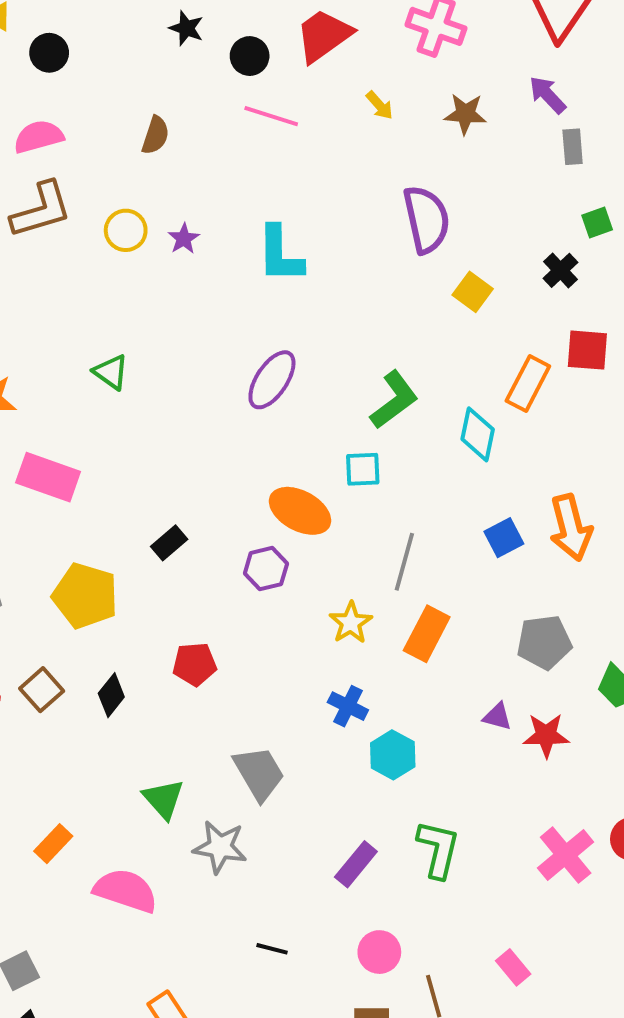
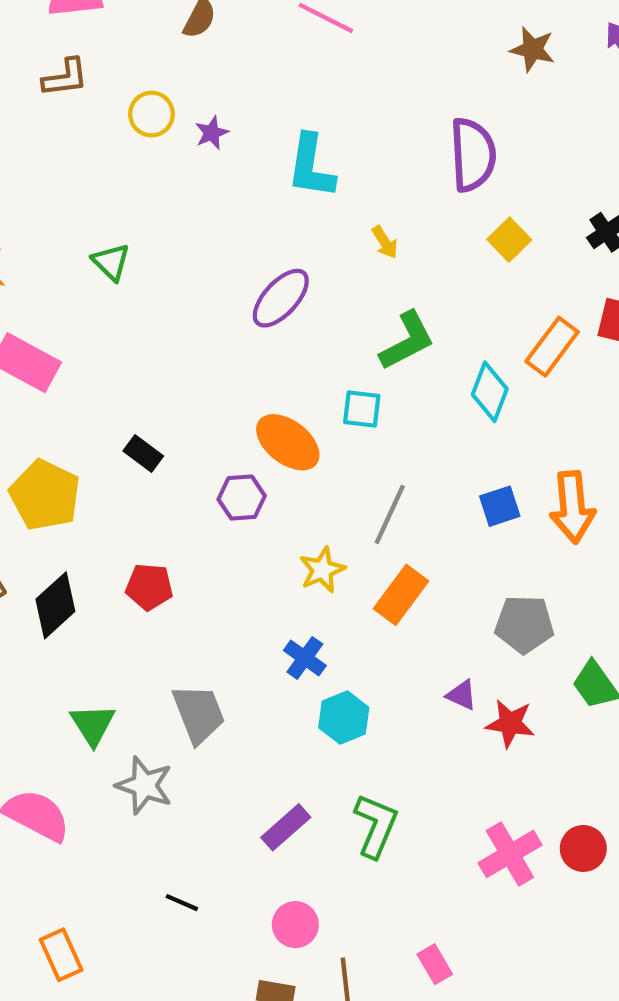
yellow arrow: (380, 105) -> (385, 242), moved
brown L-shape: (41, 210) -> (65, 78), size x0.7
black rectangle: (169, 543) -> (143, 454), turned 68
black diamond: (111, 695) -> (55, 605), size x1.4

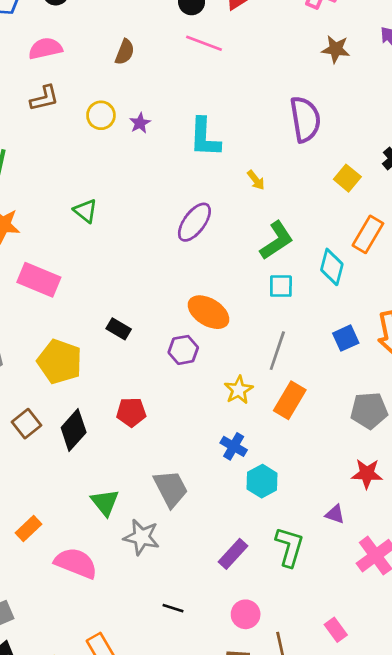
yellow square: (509, 240) -> (347, 178), moved
cyan square: (362, 409) -> (281, 286), moved
purple triangle: (462, 695) -> (335, 514), moved

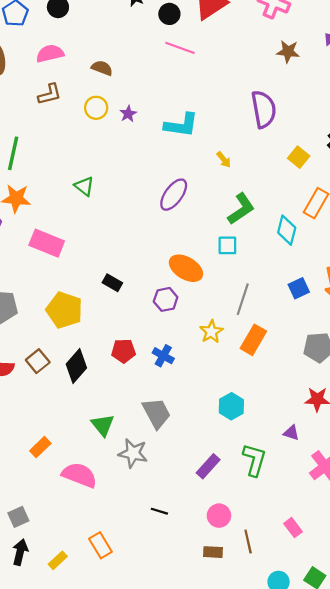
brown semicircle: (125, 52) -> (102, 68), moved, turned -90
cyan L-shape: (205, 137) -> (181, 125), turned -84
cyan square: (281, 286) -> (227, 245), moved
blue cross: (234, 446) -> (163, 356), moved

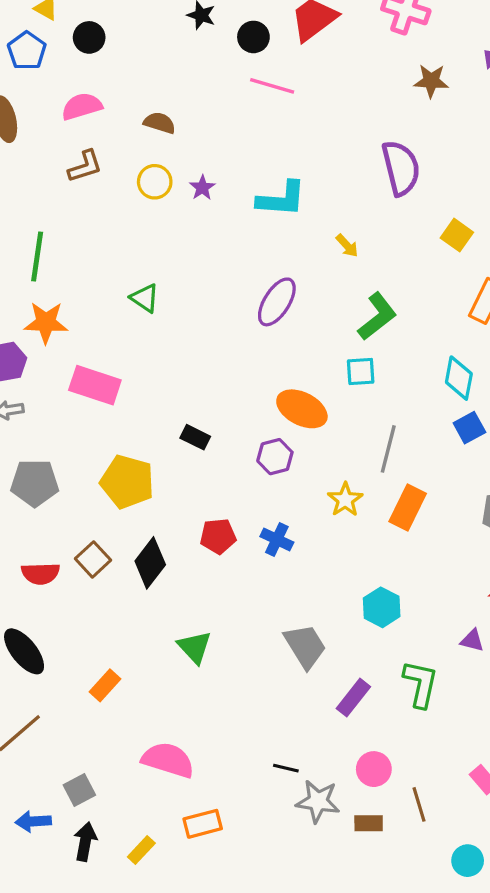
cyan diamond: (287, 230) -> (459, 378), moved
gray trapezoid: (157, 413) -> (305, 646), moved
gray star: (133, 453) -> (318, 801), moved
pink semicircle: (79, 475) -> (168, 760), moved
orange rectangle: (100, 545) -> (203, 824), turned -70

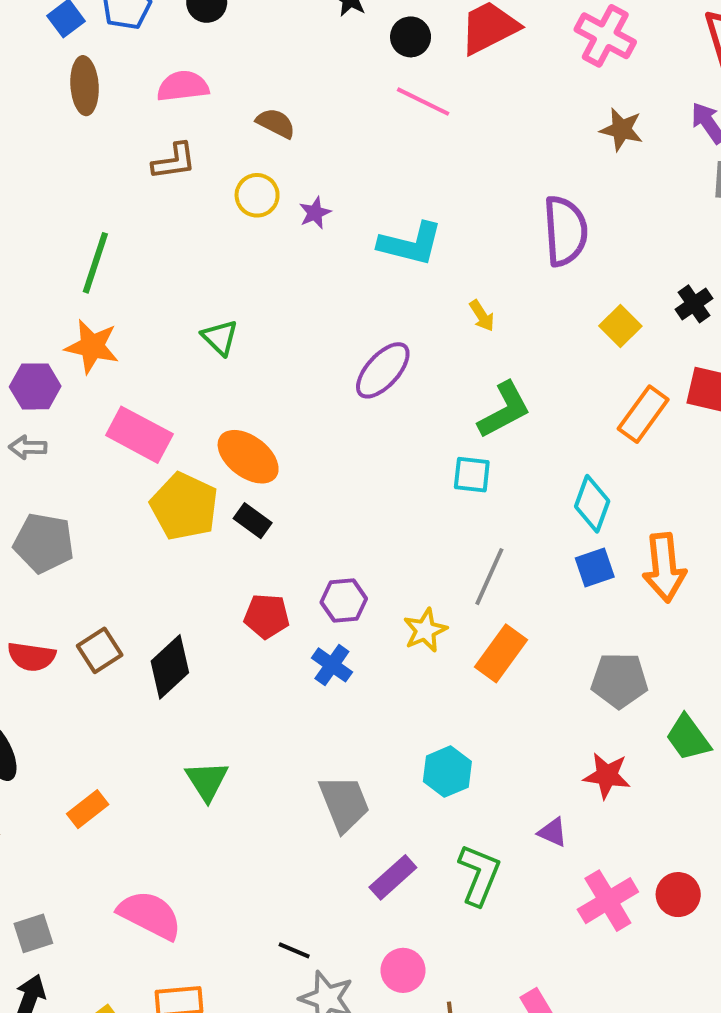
orange ellipse: (302, 409) -> (248, 457), moved
purple hexagon: (275, 457) -> (344, 600), moved
yellow pentagon: (127, 482) -> (184, 506), moved
red pentagon: (218, 536) -> (267, 616), moved

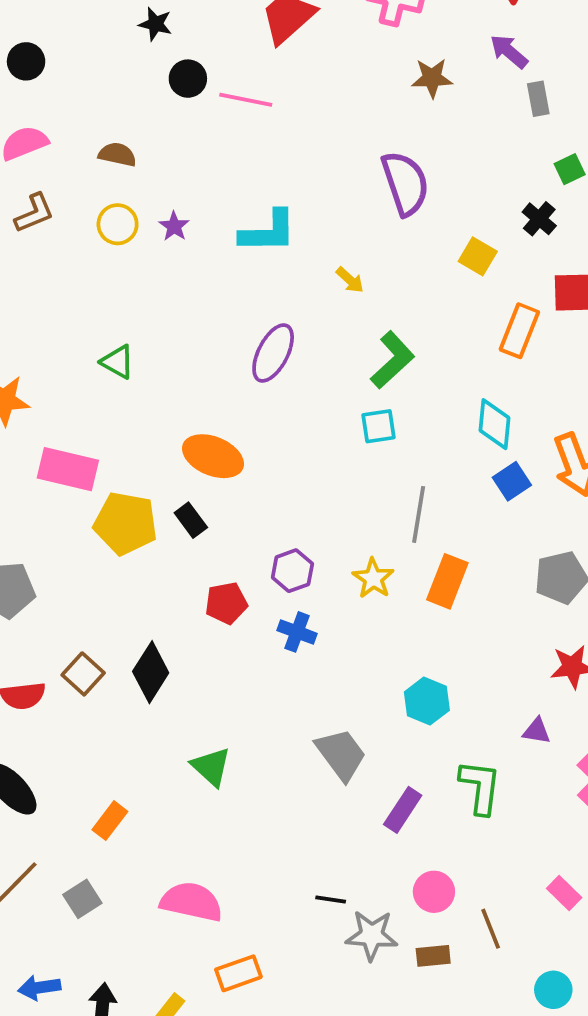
black circle: (411, 37) -> (188, 79), moved
orange ellipse: (248, 457) -> (213, 456), moved
black rectangle: (253, 521) -> (191, 520), turned 32
gray square: (33, 933) -> (82, 899), moved

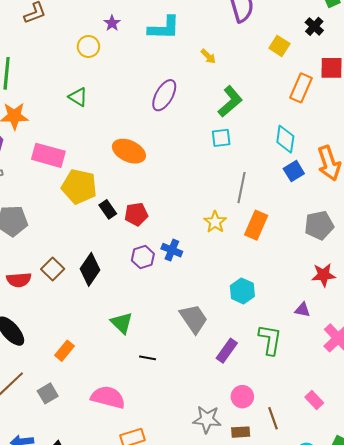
yellow circle: (118, 224) -> (88, 46), moved
black rectangle: (191, 520) -> (108, 209), moved
purple hexagon: (292, 571) -> (143, 257), moved
red pentagon: (226, 603) -> (136, 214), moved
black line: (331, 900) -> (148, 358), moved

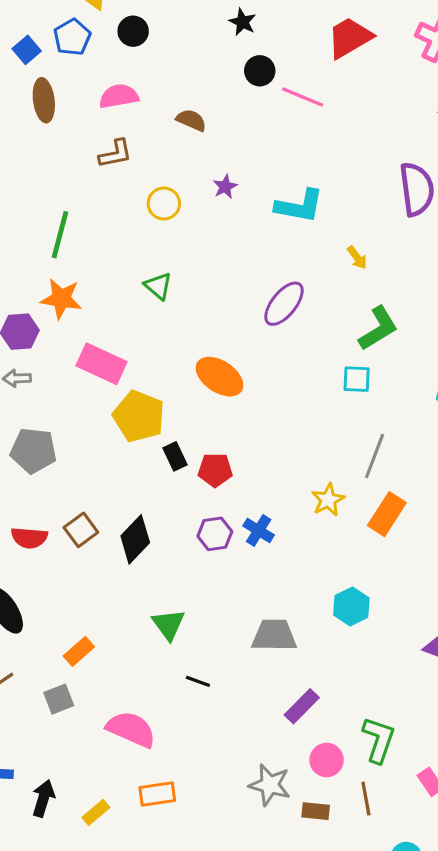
yellow circle: (88, 46) -> (164, 204), moved
gray trapezoid: (194, 319) -> (274, 635), turned -64
green L-shape: (270, 340) -> (379, 740), moved
purple rectangle: (227, 351) -> (302, 706), moved
gray square: (48, 393) -> (59, 699), moved

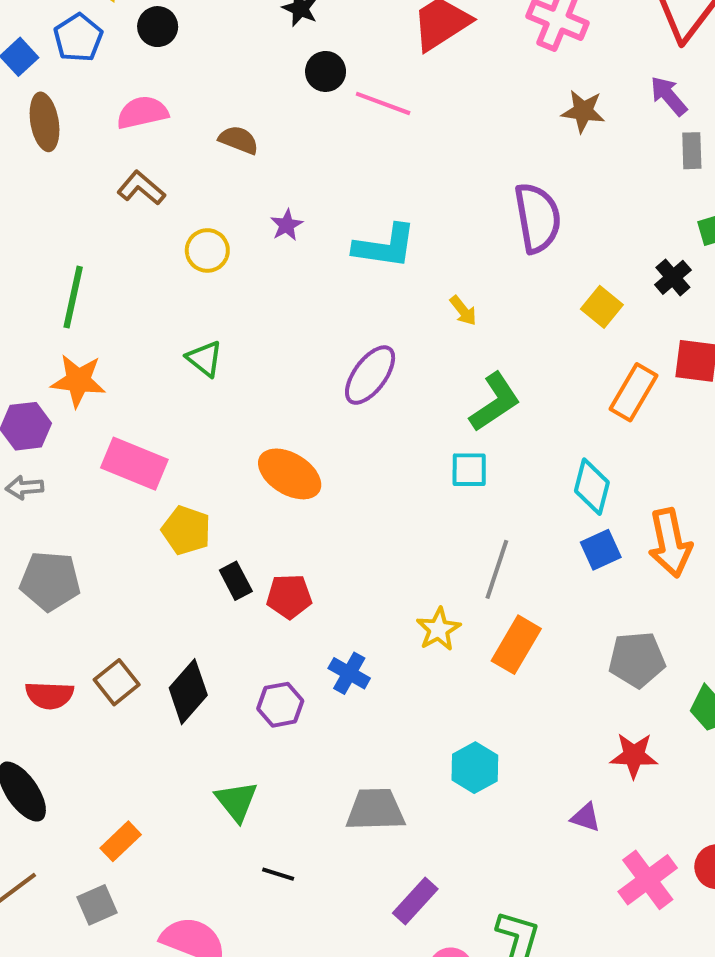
brown L-shape: (115, 154) -> (141, 188), turned -126
yellow pentagon: (139, 416) -> (186, 530), size x0.7
purple hexagon: (215, 534) -> (280, 705), moved

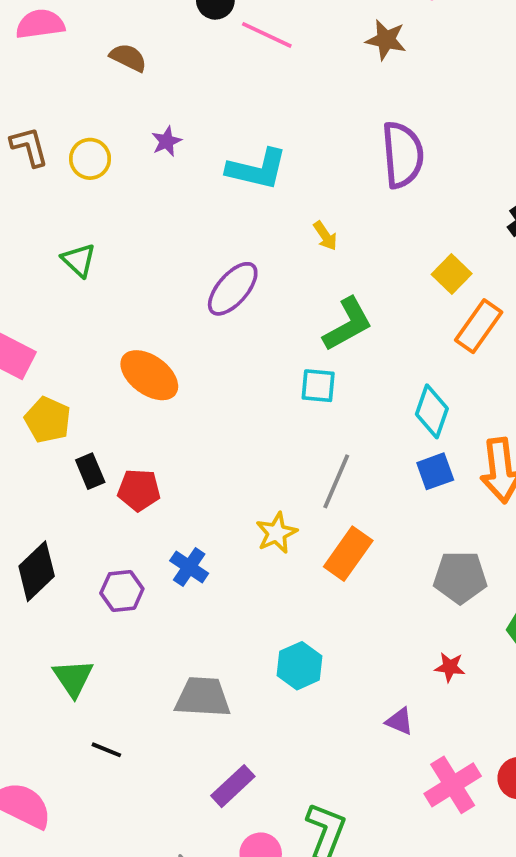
brown star: (583, 111) -> (386, 40), moved
brown L-shape: (141, 188) -> (29, 147), moved, turned 30
yellow square: (602, 307) -> (452, 274), moved
red star: (634, 755) -> (450, 667), size x0.7

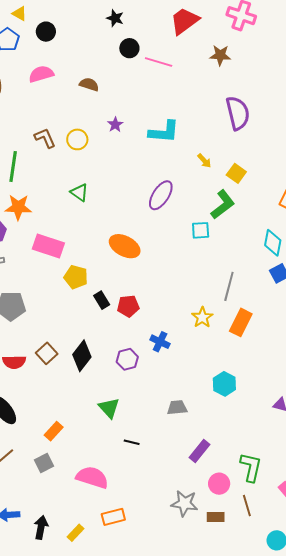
yellow square: (452, 274) -> (236, 173), moved
cyan square: (318, 386) -> (201, 230), moved
gray trapezoid: (203, 697) -> (177, 408), size x0.7

